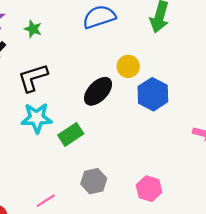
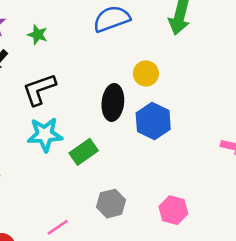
black ellipse: (98, 91) -> (113, 102), turned -36
blue hexagon: (153, 94) -> (153, 121), moved

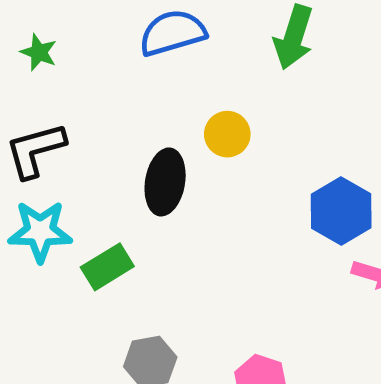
blue hexagon: (153, 121) -> (341, 211), moved

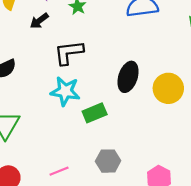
yellow circle: (227, 134) -> (168, 88), moved, size x1.4

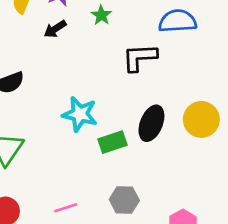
black L-shape: (69, 52) -> (140, 57), moved
black ellipse: (128, 77) -> (151, 123), moved

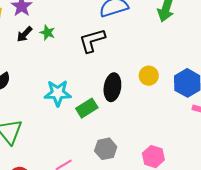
green star: (101, 15) -> (47, 33), moved
yellow circle: (201, 119) -> (149, 76), size x0.7

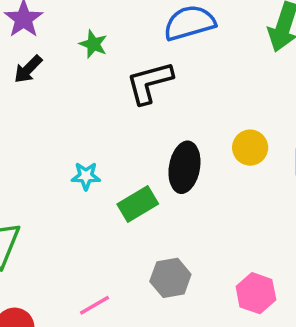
green star: (47, 33) -> (93, 44), moved
cyan star: (58, 93) -> (86, 176), size x0.6

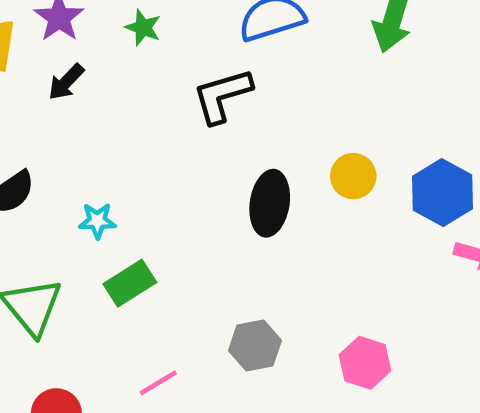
green star: (93, 44) -> (143, 28), moved
cyan star: (86, 176) -> (97, 221), moved
green rectangle: (138, 204) -> (130, 283), moved

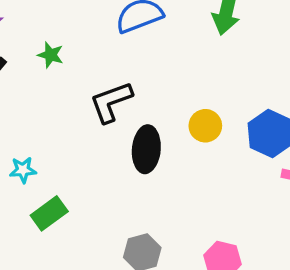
green star: (143, 28) -> (51, 55), moved
black L-shape: (222, 96) -> (111, 102), moved

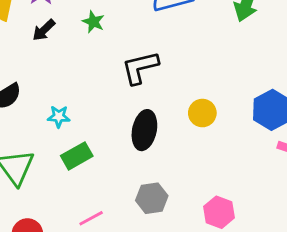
yellow circle: (205, 126) -> (202, 113), moved
black ellipse: (146, 149) -> (144, 130), moved

